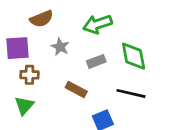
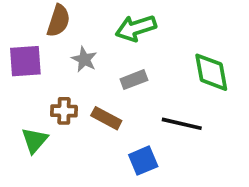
brown semicircle: (41, 19) -> (58, 21), turned -50
green diamond: (134, 56) -> (211, 72), moved
brown cross: (29, 75) -> (64, 111), moved

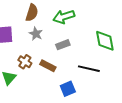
brown semicircle: (58, 21) -> (32, 13), moved
brown cross: (64, 111) -> (25, 62), turned 32

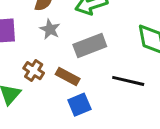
gray rectangle: (63, 45) -> (90, 45), size x1.5
blue square: (68, 89) -> (79, 105), moved

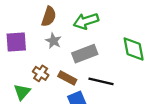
black line: (128, 81) -> (101, 81), moved

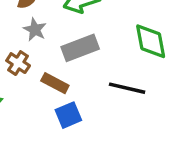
brown cross: (41, 73) -> (18, 63), moved
black line: (101, 81) -> (127, 88), moved

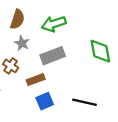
brown rectangle: (55, 83) -> (36, 80), turned -48
black line: (127, 88) -> (84, 102), moved

